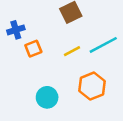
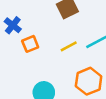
blue cross: (16, 30) -> (13, 25), turned -35

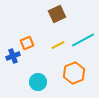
blue cross: (13, 25) -> (13, 56), moved, turned 32

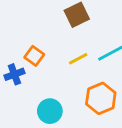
orange square: (27, 43) -> (34, 56), turned -32

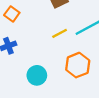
orange square: (34, 56) -> (12, 14), moved

